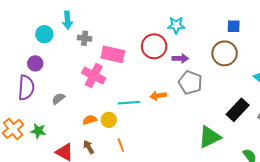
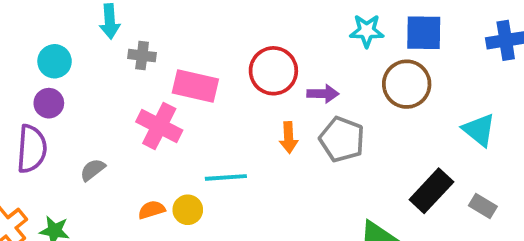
cyan star: (176, 25) -> (367, 31), moved
blue square: (234, 26) -> (424, 33), size x1.5
cyan circle: (44, 34) -> (55, 61), moved
orange arrow: (158, 96) -> (289, 137), moved, turned -84

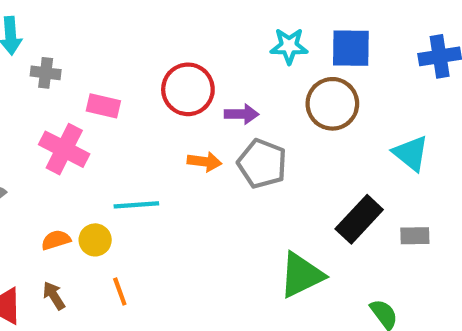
pink rectangle: (195, 86) -> (103, 106), size x0.7
orange arrow: (289, 137) -> (204, 162), turned -80
gray rectangle: (483, 206) -> (415, 236), turned -32

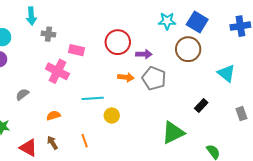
blue square: (351, 48) -> (197, 22), turned 30
black rectangle: (359, 219) -> (201, 105), size x0.6
gray rectangle: (415, 236) -> (241, 114), moved, turned 72
yellow circle: (95, 240) -> (112, 116), moved

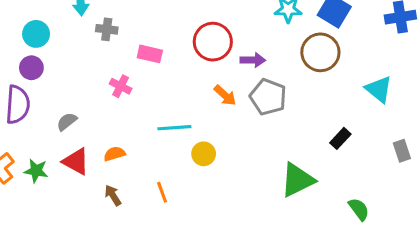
pink cross: (57, 71) -> (121, 86), size x0.6
orange arrow: (126, 77) -> (225, 95), turned 35
red triangle: (28, 148) -> (76, 162), moved

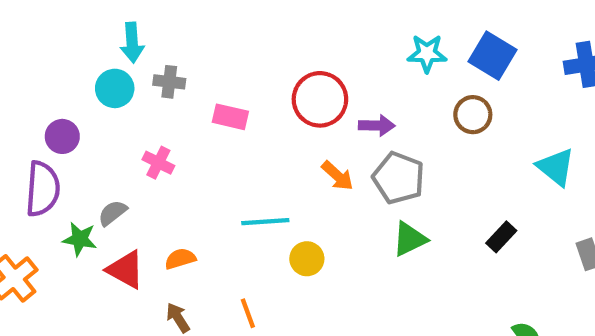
cyan circle: (36, 34) -> (115, 88), moved
brown circle: (320, 52) -> (473, 115), size x0.7
pink cross: (121, 86) -> (158, 163), moved
green star: (36, 171) -> (80, 239), moved
green triangle: (297, 180) -> (409, 239), moved, size x0.7

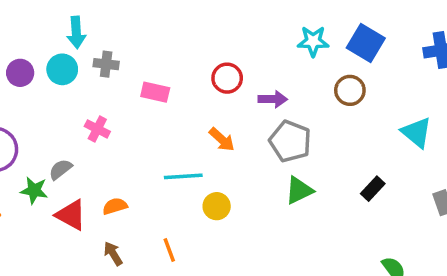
red circle: (320, 99) -> (227, 78), size x0.7
purple circle: (62, 136) -> (20, 73), moved
orange arrow: (337, 176) -> (222, 140), moved

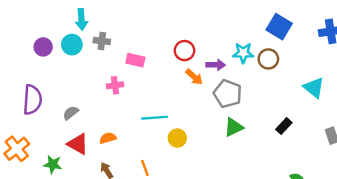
cyan star: (313, 41) -> (243, 53), moved
pink cross: (97, 129) -> (115, 85), moved, turned -35
orange arrow: (222, 140) -> (194, 77), moved
green star: (34, 190) -> (53, 164), moved

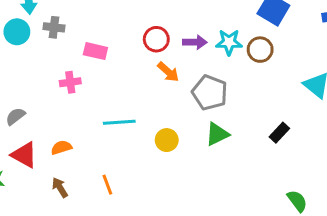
purple arrow: (216, 65) -> (195, 42), moved
yellow circle: (177, 138) -> (167, 140), moved

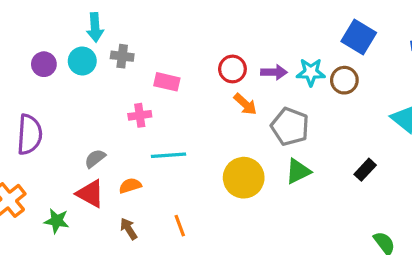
gray semicircle: (15, 116) -> (95, 158), moved
cyan line: (119, 122) -> (169, 155), moved
yellow circle: (167, 140) -> (244, 178), size x1.6

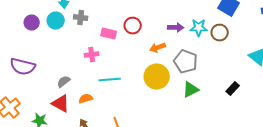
red circle: (232, 69) -> (133, 26), moved
orange arrow: (245, 104) -> (158, 48), turned 119
purple semicircle: (30, 135) -> (23, 67), turned 100
yellow circle: (244, 178) -> (157, 77), moved

